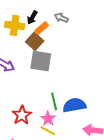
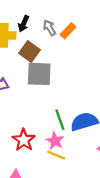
gray arrow: (61, 18) -> (49, 28), moved, turned 40
orange rectangle: (42, 28) -> (68, 31), moved

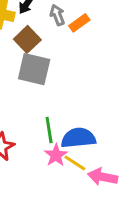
pink star: (55, 141) -> (56, 155), moved
yellow line: (56, 155) -> (75, 163), moved

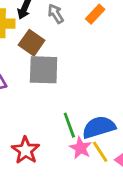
orange rectangle: (79, 23) -> (95, 14), moved
yellow line: (75, 163) -> (100, 152), turned 35

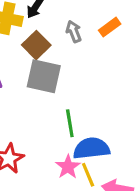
gray arrow: (56, 14) -> (74, 31), moved
green line: (69, 125) -> (70, 123), moved

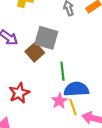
brown square: (36, 45) -> (35, 52), moved

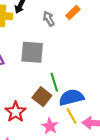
brown square: (35, 52) -> (42, 97), moved
pink star: (59, 101) -> (50, 126), moved

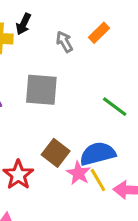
green line: (54, 82) -> (115, 107), moved, turned -36
pink star: (50, 126) -> (78, 173), moved

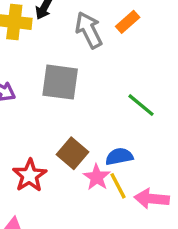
gray arrow: (65, 42) -> (89, 30), size x1.5
blue semicircle: (98, 154) -> (119, 157), size x0.7

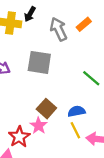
red star: (30, 175) -> (19, 137), moved
pink star: (97, 177) -> (39, 126), moved

